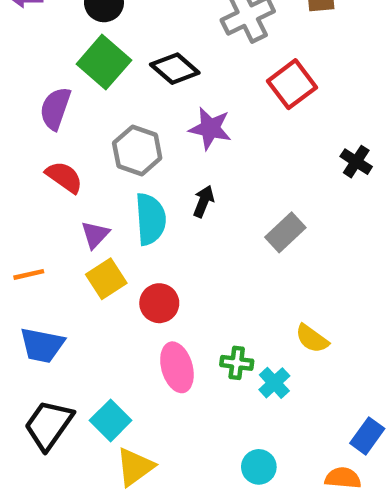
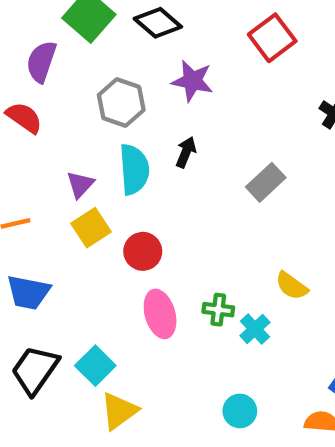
red semicircle: (64, 177) -> (24, 118), moved

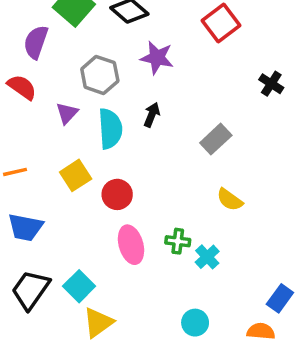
purple triangle: (80, 184) -> (67, 113), moved
yellow semicircle: (292, 286) -> (230, 200), moved

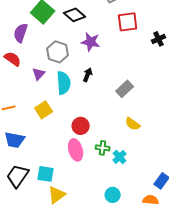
red square: (221, 23) -> (128, 22), turned 30
black cross: (271, 84) -> (159, 39), moved, turned 32
red circle: (117, 194) -> (81, 126), moved
cyan square: (79, 286) -> (46, 174), turned -36

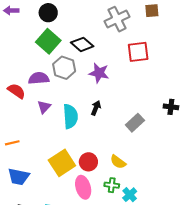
purple semicircle: (21, 33) -> (39, 78), moved, turned 66
black cross: (159, 39) -> (171, 107), moved, turned 32
gray hexagon: (58, 52) -> (64, 68), moved
yellow square: (44, 110) -> (62, 163), moved, size x1.4
yellow semicircle: (133, 124) -> (118, 162), moved

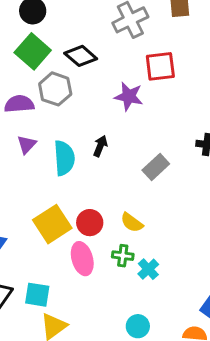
purple star: (99, 73) -> (129, 96), moved

